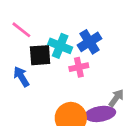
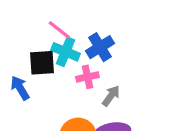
pink line: (21, 30) -> (59, 30), moved
gray arrow: (116, 98) -> (111, 96), moved

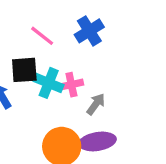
blue cross: (100, 47) -> (89, 31), moved
cyan cross: (65, 52) -> (49, 83), moved

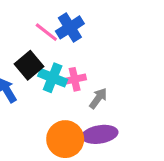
blue cross: (89, 31) -> (70, 27), moved
black square: (24, 70) -> (29, 65), turned -36

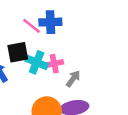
blue cross: (70, 27) -> (50, 22), turned 30
black square: (29, 65) -> (18, 52), turned 30

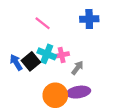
blue cross: (50, 22) -> (89, 19), moved
black square: (18, 52) -> (31, 61), moved, turned -30

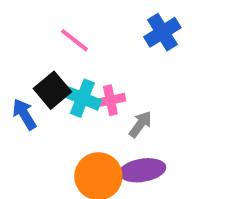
blue cross: (89, 19) -> (162, 32), turned -30
black square: (31, 61) -> (52, 90), moved

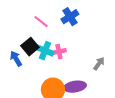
blue cross: (162, 32) -> (70, 17), moved
gray arrow: (140, 124) -> (99, 64), moved

